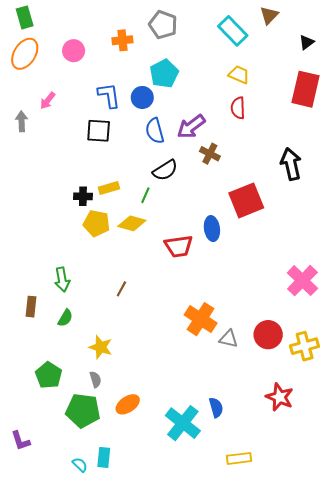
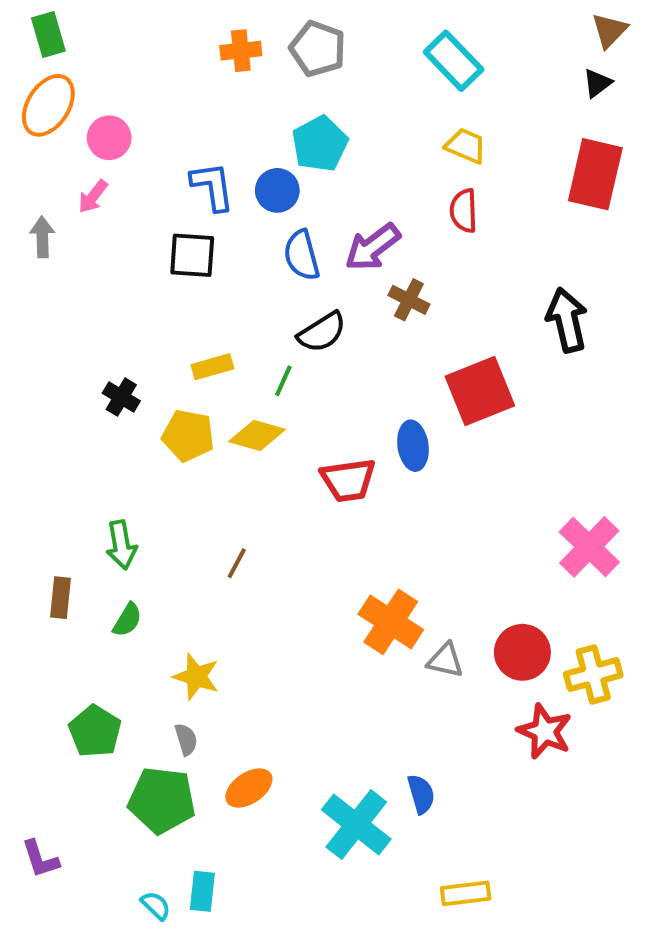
brown triangle: (269, 15) -> (609, 30), moved
orange cross: (122, 40) -> (241, 51), moved
pink circle: (74, 51) -> (109, 138), moved
black cross: (83, 196) -> (121, 397), moved, turned 30
red star: (280, 397) -> (545, 731), moved

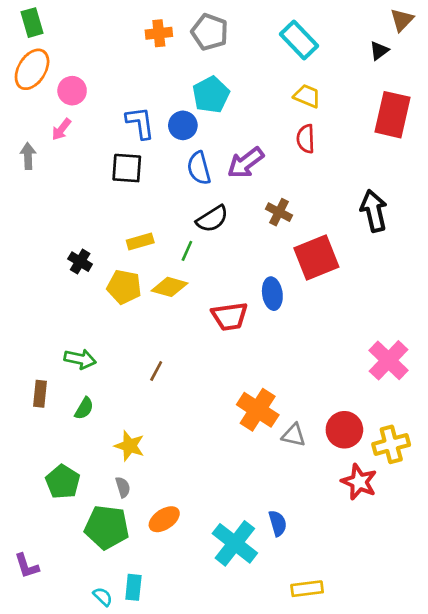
black triangle: (597, 83) -> (379, 51), moved
brown cross: (409, 300) -> (279, 212), moved
green arrow: (121, 545) -> (80, 359), turned -68

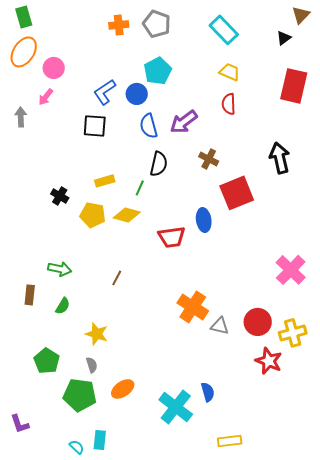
blue L-shape: (140, 123) -> (105, 92), turned -116
black semicircle: (212, 219) -> (159, 164), turned -45

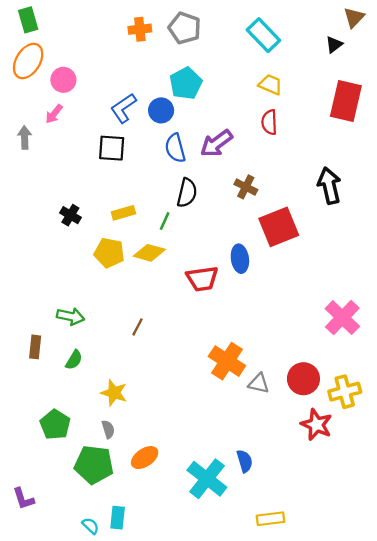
black cross: (60, 196) -> (70, 215), moved

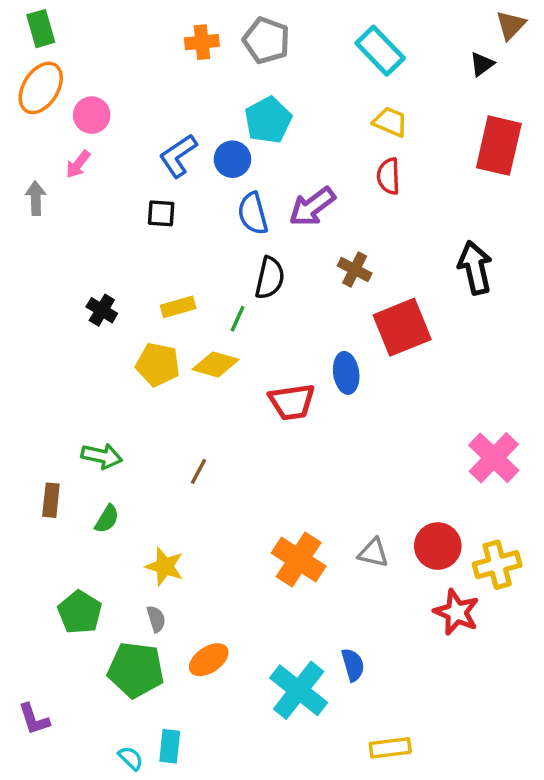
black square: (112, 148) -> (161, 213), size x0.7
orange cross: (227, 361) -> (299, 560), moved

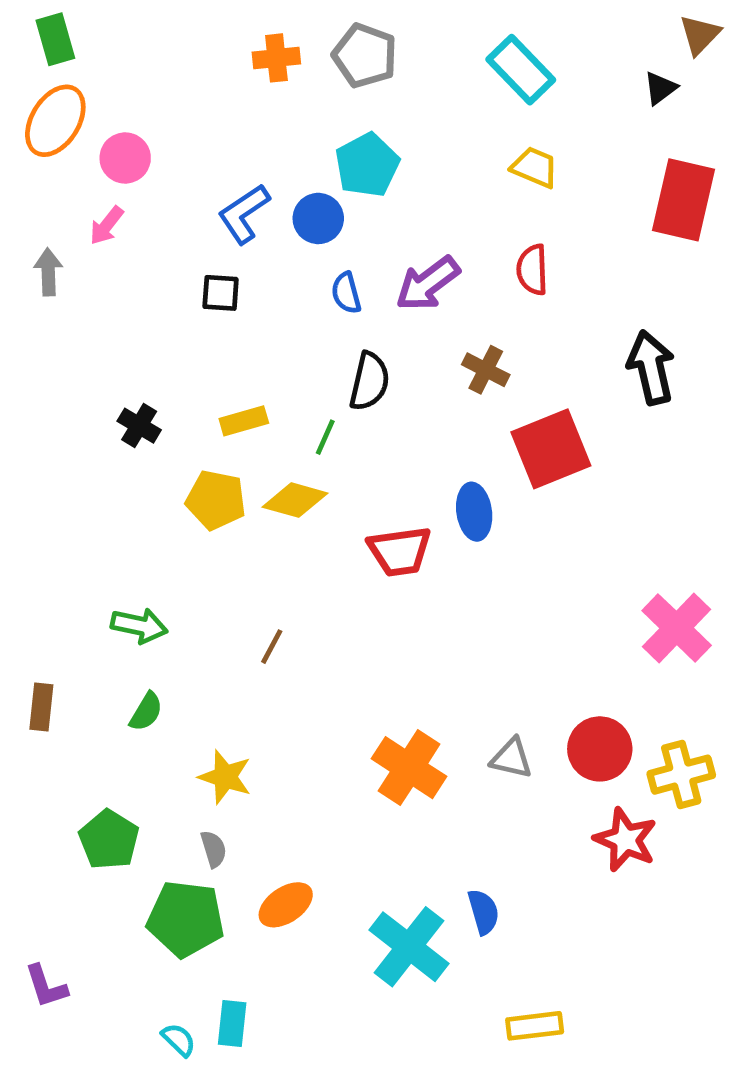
red semicircle: (389, 176) -> (532, 270), moved
blue semicircle: (253, 213) -> (346, 293), size x0.7
brown rectangle: (51, 500) -> (41, 707), moved

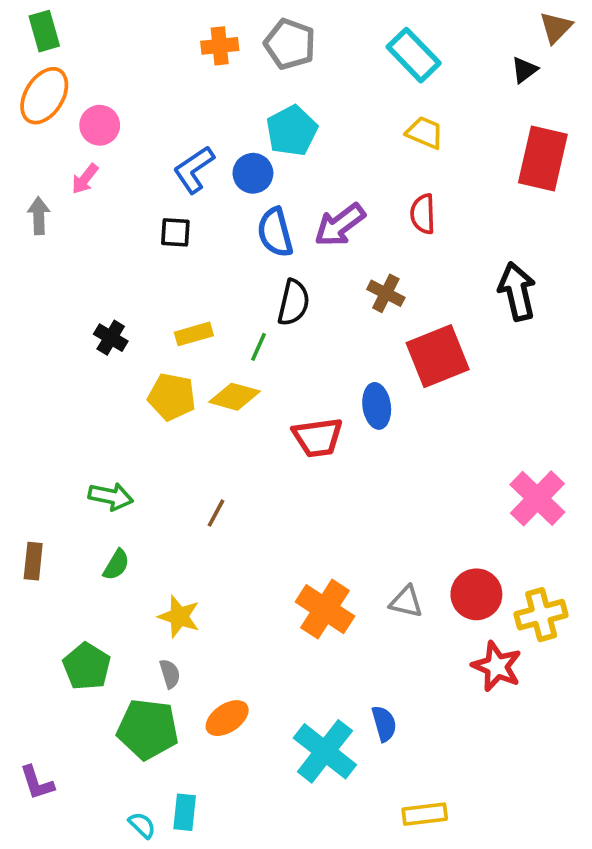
blue semicircle: (346, 293) -> (275, 232), size x1.5

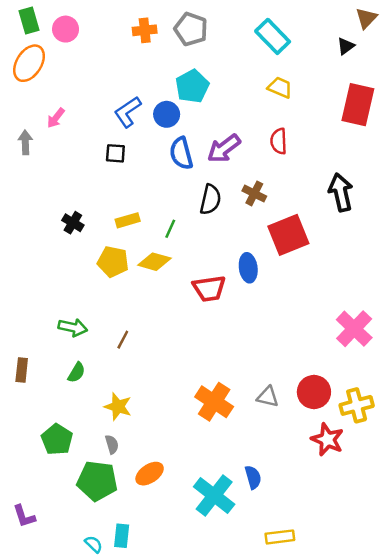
pink circle: (100, 125) -> (66, 29), moved
black semicircle: (294, 303) -> (210, 200), moved
brown line: (216, 513) -> (123, 340), moved

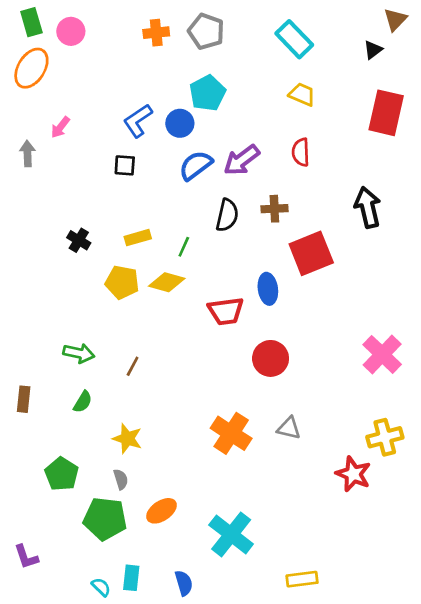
blue semicircle: (181, 153) -> (196, 165), turned 68
brown cross: (254, 193) -> (274, 209), turned -30
red circle: (314, 392) -> (271, 358), moved
blue semicircle: (253, 477) -> (184, 583), moved

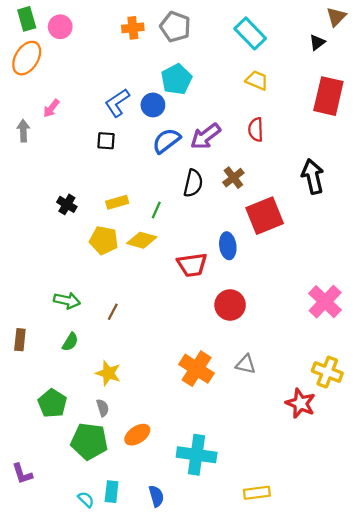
brown cross: (274, 209) -> (233, 178), turned -35
yellow cross: (385, 437) -> (327, 372), turned 36
cyan cross: (231, 534) -> (197, 455), turned -30

